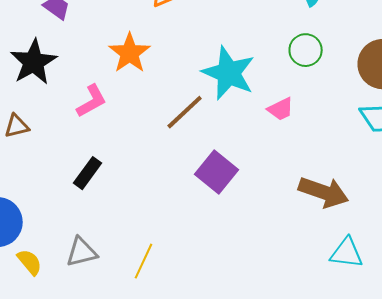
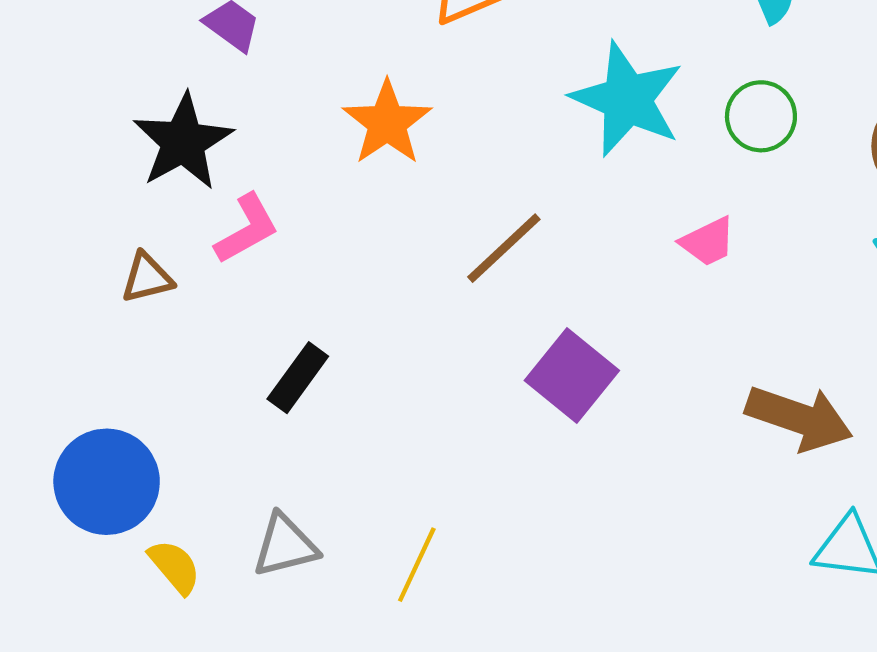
cyan star: (229, 73) -> (627, 99), moved
pink L-shape: (92, 101) -> (247, 229), moved

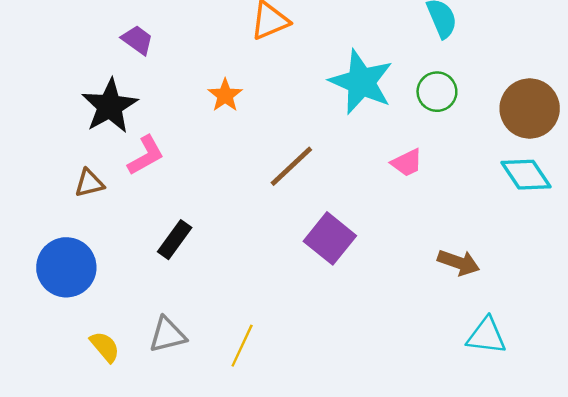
orange star: (387, 123) -> (225, 95), size x0.7
brown arrow: (799, 418) -> (459, 263), size x0.7
blue circle: (107, 482) -> (66, 267), moved

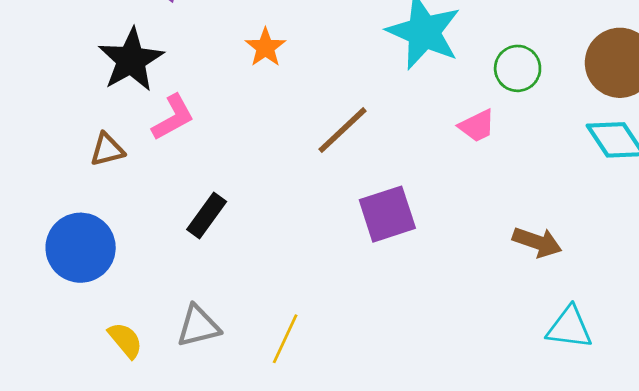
green circle: (437, 92) -> (518, 68), moved
purple square: (330, 238) -> (387, 214), turned 33

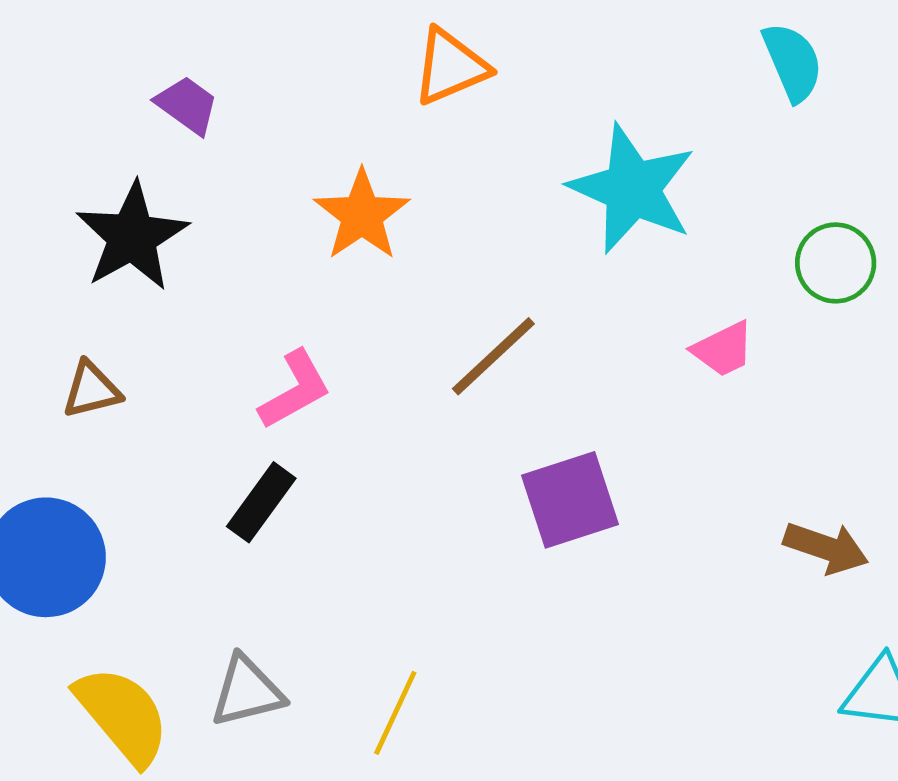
orange star: (265, 47) -> (362, 215), size x1.4
green circle: (518, 68) -> (836, 263), moved
pink L-shape: (173, 117) -> (295, 390), moved
yellow semicircle: (125, 340) -> (122, 715), size x1.6

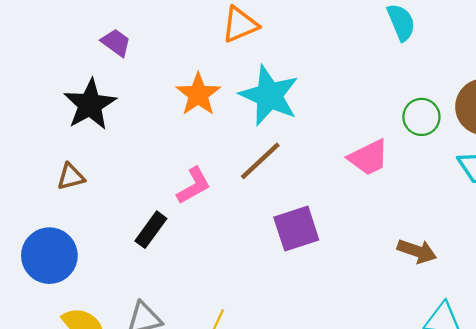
cyan star: (632, 189) -> (269, 96), moved
pink trapezoid: (723, 349) -> (368, 158), size x1.4
pink L-shape: (295, 390) -> (194, 186), moved

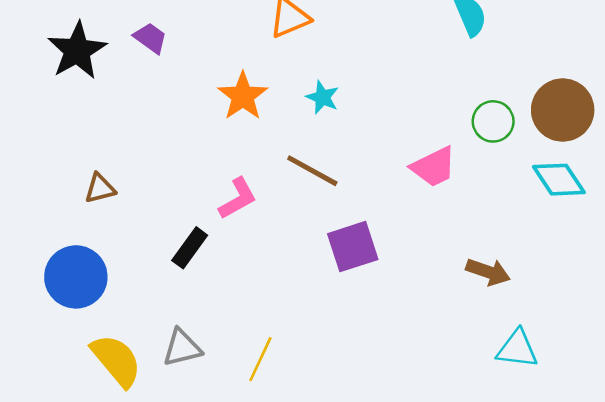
cyan star: (269, 96) -> (322, 97), size x0.5
black star: (90, 105) -> (77, 51), moved
brown line: (260, 161) -> (312, 171), turned 72

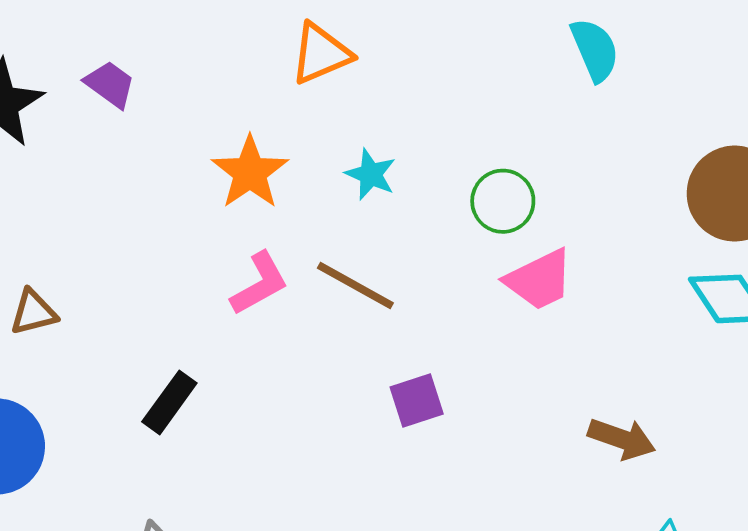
green circle: (493, 121) -> (503, 201), moved
pink L-shape: (238, 199) -> (259, 284), moved
purple square: (353, 247) -> (417, 400), size x0.7

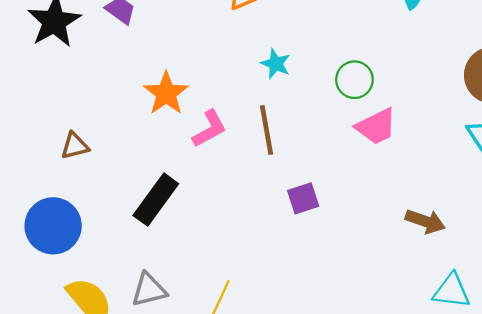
orange star: (250, 172) -> (166, 93), moved
brown line: (355, 286) -> (267, 130), turned 51
black rectangle: (169, 402) -> (156, 200), size x1.4

